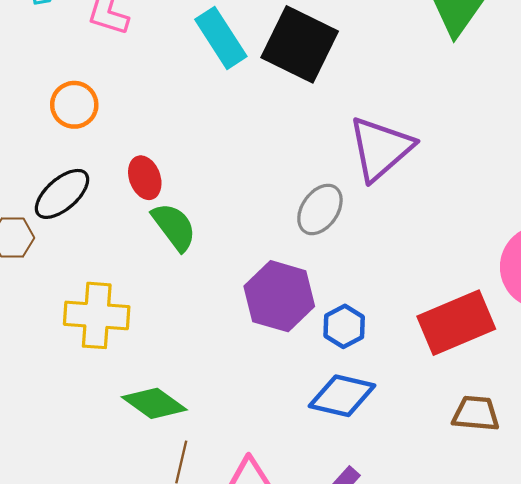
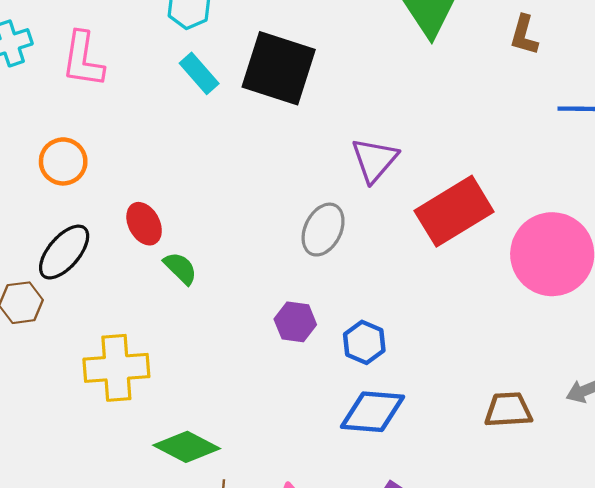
cyan rectangle: (221, 38) -> (199, 73), size x0.7
purple triangle: (381, 148) -> (374, 160), size x0.7
green semicircle: (174, 227) -> (180, 268), size x0.7
purple hexagon: (279, 296) -> (295, 322), size x0.6
red rectangle: (456, 323) -> (454, 211), moved

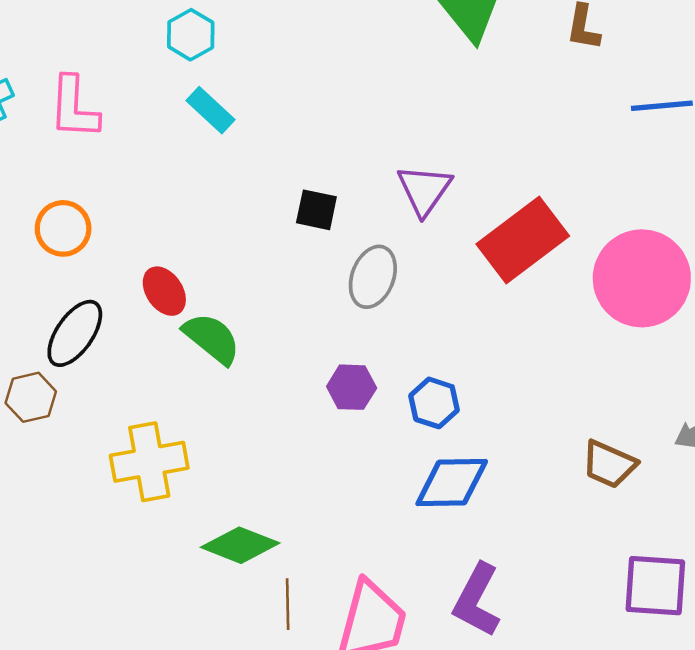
black square: (279, 68) -> (316, 210), moved, size x0.5
green semicircle: (180, 268) -> (212, 338), size x1.4
brown trapezoid: (508, 410) -> (609, 464), turned -147

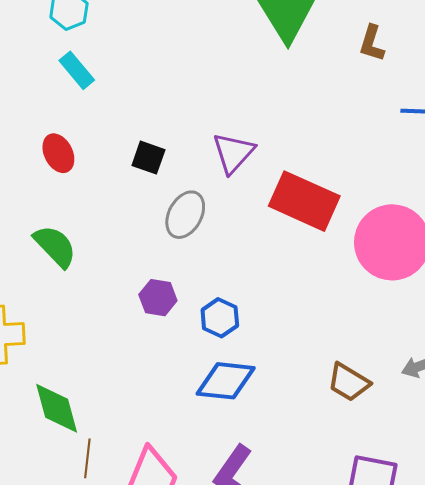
red rectangle: (523, 240) -> (304, 201), turned 54
red ellipse: (164, 291) -> (58, 153), moved
green diamond: (240, 545) -> (57, 408), turned 46

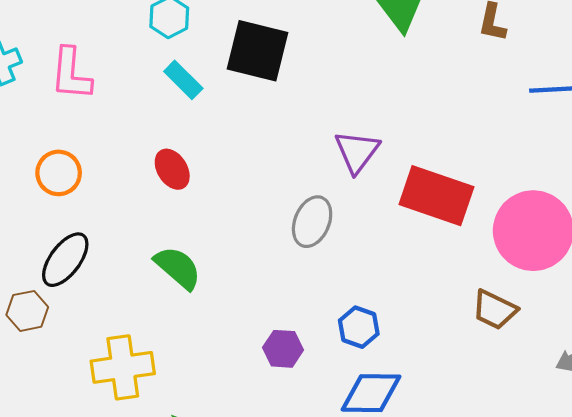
black square: (148, 158) -> (257, 51), moved, size x1.8
purple hexagon: (158, 298) -> (283, 349), moved
brown trapezoid: (349, 382) -> (495, 310), moved

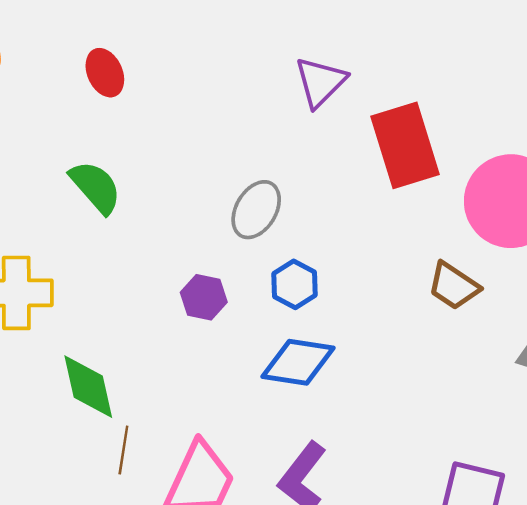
red rectangle: (436, 196) -> (405, 145), turned 46
gray ellipse: (312, 222) -> (256, 210), moved

